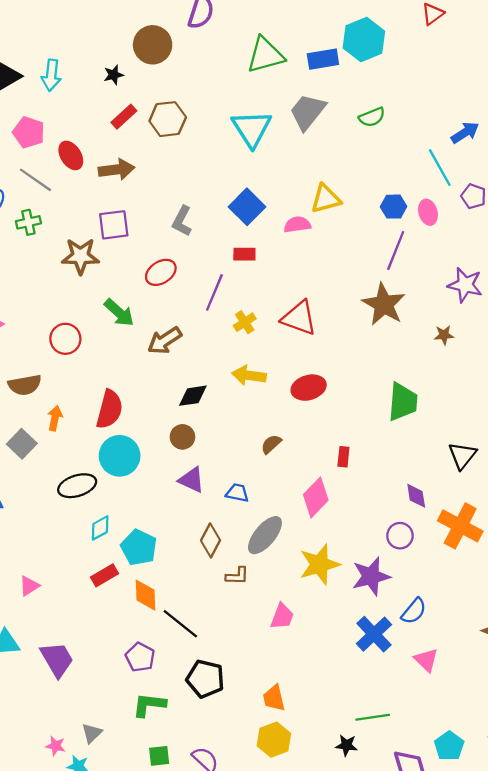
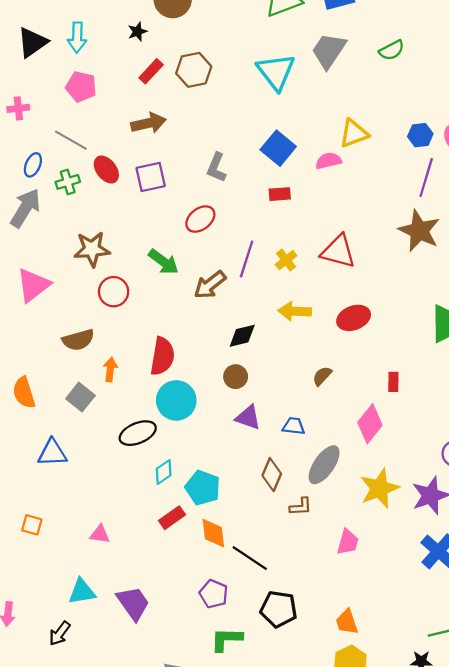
pink pentagon: (29, 132) -> (81, 87), moved
red ellipse: (71, 155) -> (106, 170), moved
brown star: (81, 256) -> (92, 249), moved
purple line: (214, 292) -> (247, 259), moved
pink triangle: (29, 586) -> (100, 534), turned 45

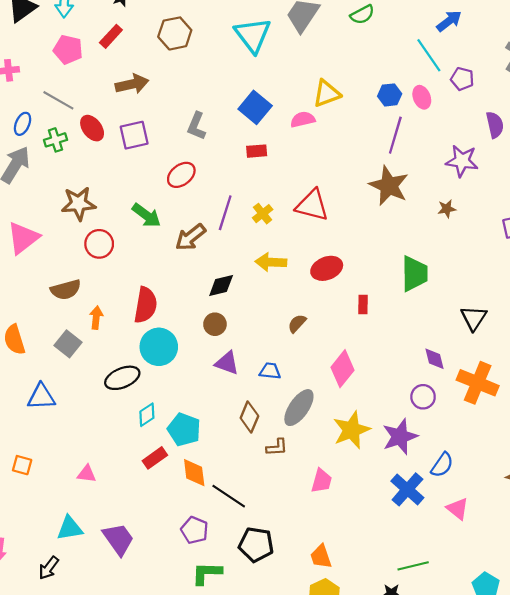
red rectangle: (151, 71) -> (111, 36), moved
red rectangle: (393, 382) -> (363, 304), moved

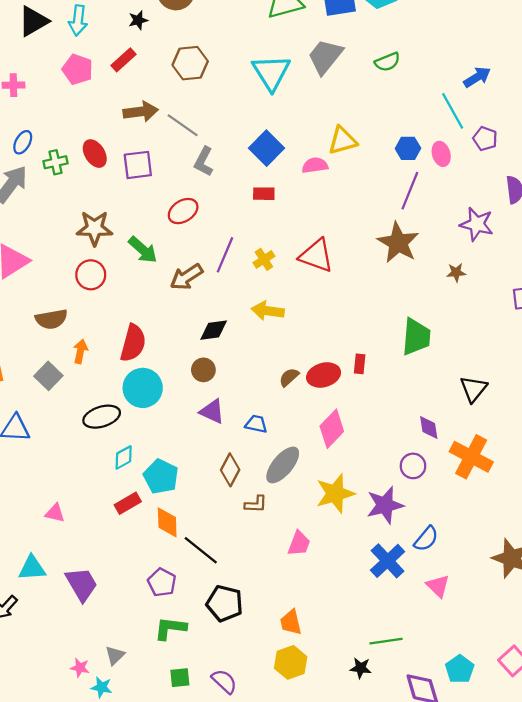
gray line: (58, 100) -> (183, 125), moved
brown star: (79, 204) -> (95, 228), moved
red ellipse: (327, 268) -> (324, 375), moved

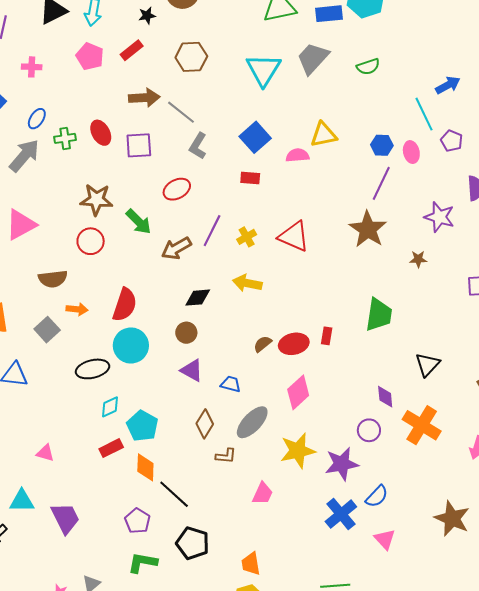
orange arrow: (80, 351) -> (77, 309), turned 80

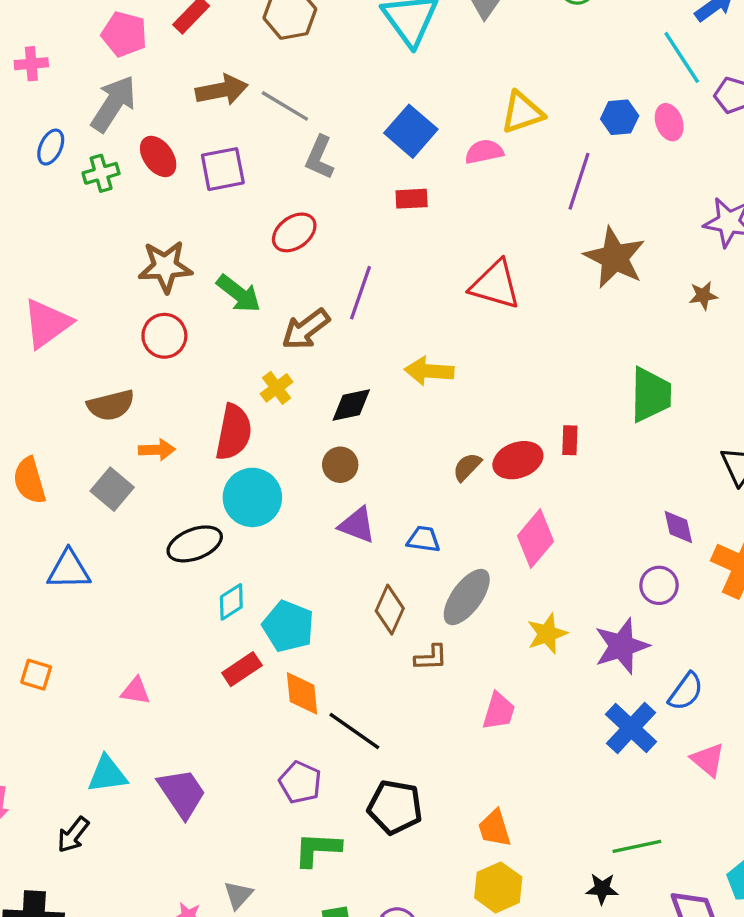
gray arrow: (24, 156) -> (113, 104), moved
purple line: (381, 183) -> (579, 181), moved
yellow cross: (247, 237) -> (277, 388), moved
yellow star: (298, 451) -> (547, 634), size x0.7

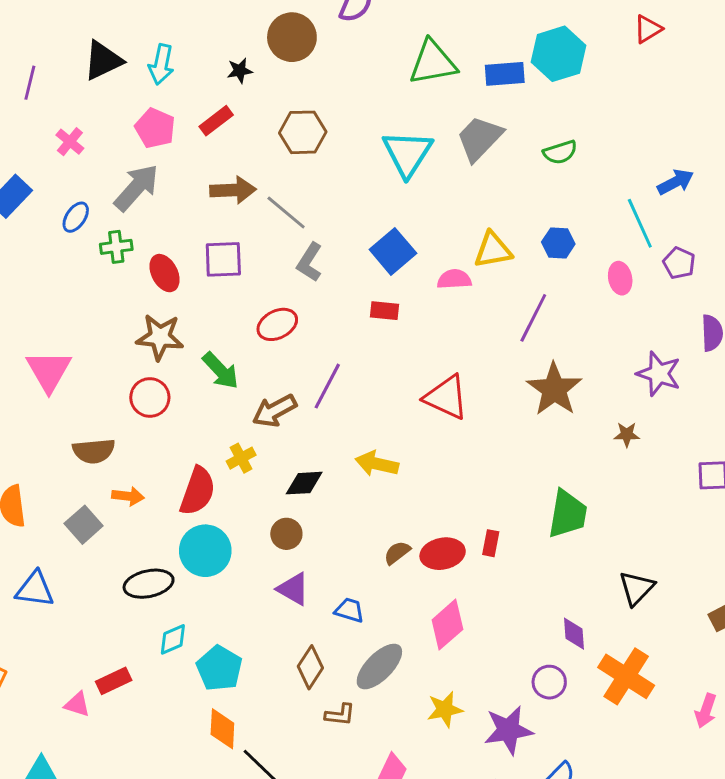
pink cross: (31, 64) -> (70, 142), turned 36
blue hexagon: (620, 117) -> (558, 243), moved
red ellipse: (158, 156) -> (165, 273), moved
pink triangle: (47, 323) -> (49, 371), turned -33
red rectangle: (242, 669) -> (114, 681), moved

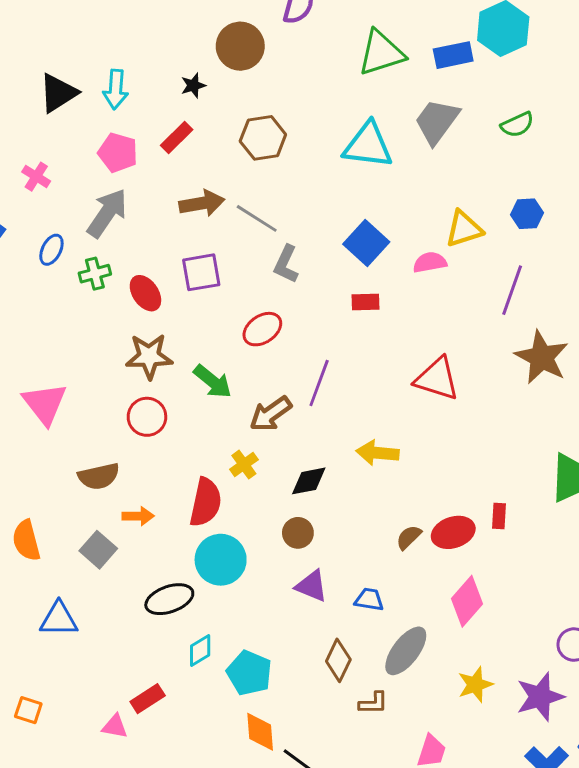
cyan triangle: (407, 153) -> (368, 145), turned -48

